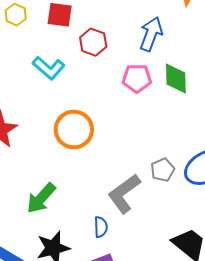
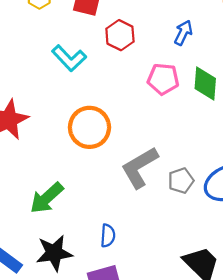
blue arrow: (151, 34) -> (183, 33), size x0.7
gray L-shape: (124, 194) -> (140, 167), moved

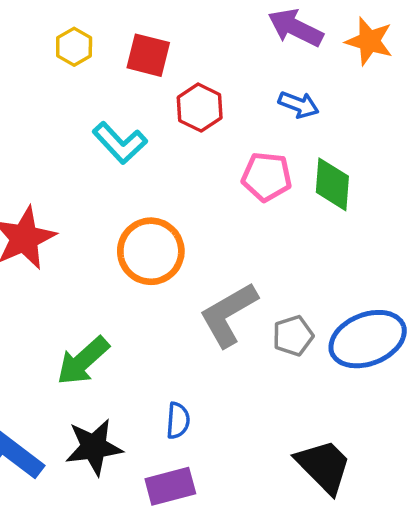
blue arrow: (183, 33) -> (299, 105), turned 85

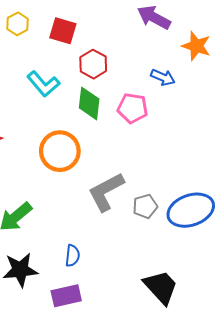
orange star: (369, 41) -> (196, 46), moved
blue arrow: (299, 105) -> (163, 77), moved
green diamond: (332, 184) -> (89, 103), moved

